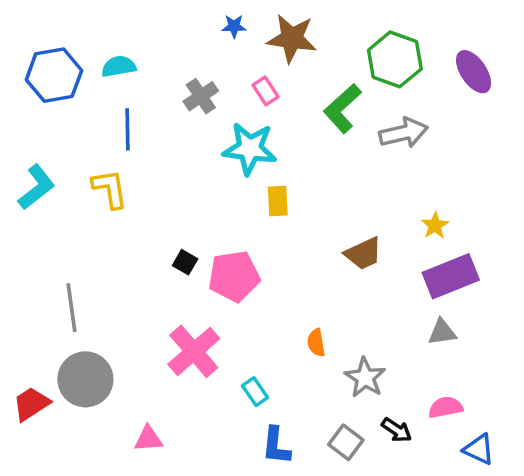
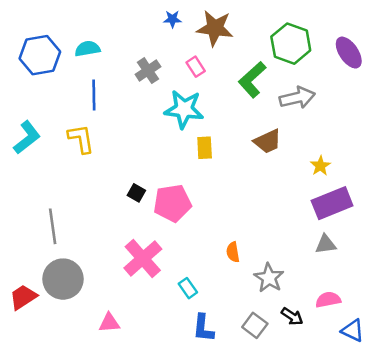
brown trapezoid: (363, 253) -> (268, 141), moved

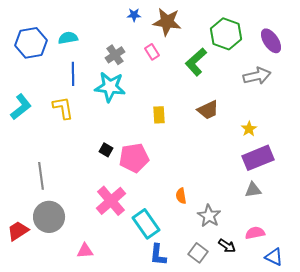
gray arrow: (297, 98) -> (257, 76), moved
cyan star: (184, 109) -> (110, 87), moved
cyan rectangle: (188, 288) -> (146, 224), size x1.8

